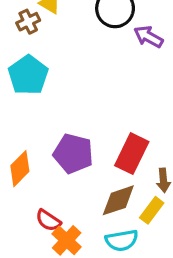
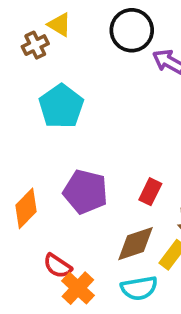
cyan pentagon: (28, 75) -> (61, 106), moved
red rectangle: (132, 154) -> (150, 192), size x0.6

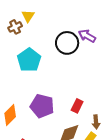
yellow triangle: (59, 25) -> (28, 16), turned 32
black circle: (132, 30) -> (67, 43), moved

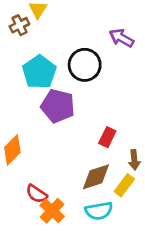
black circle: (67, 43) -> (85, 65), moved
purple pentagon: (42, 106) -> (58, 106), moved

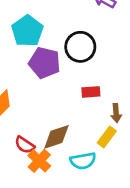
black circle: (85, 65) -> (80, 47), moved
red rectangle: (107, 137) -> (91, 92), turned 60
brown diamond: (96, 177) -> (56, 137), moved

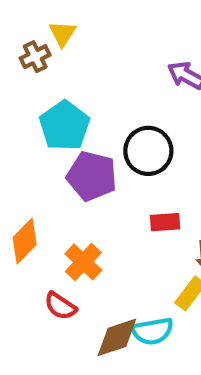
brown diamond: (56, 137) -> (117, 337), moved
orange cross: (39, 161) -> (83, 262), moved

